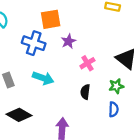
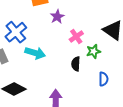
blue cross: (34, 43) -> (16, 32), moved, turned 35
green star: (116, 86) -> (94, 51), moved

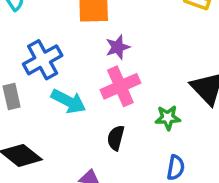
pink cross: (76, 36) -> (120, 86), moved, size x1.5
black semicircle: (76, 64) -> (116, 138), moved

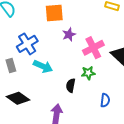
pink cross: (120, 86) -> (93, 48), moved
green star: (168, 118) -> (88, 73), moved

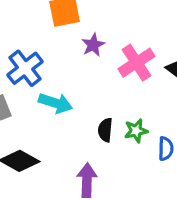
green star: (88, 73) -> (136, 131), moved

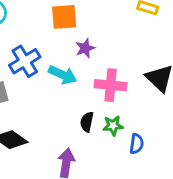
pink cross: (136, 63) -> (111, 85), moved, turned 32
cyan arrow: (55, 103) -> (63, 75), moved

